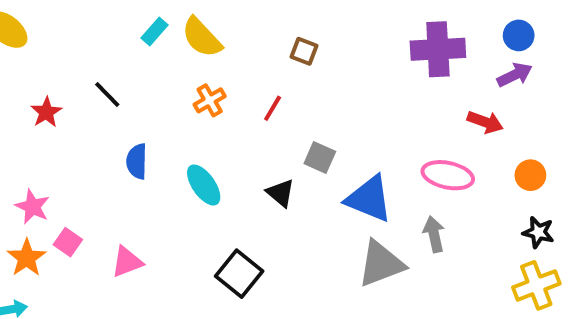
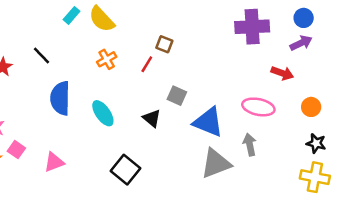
brown square: (304, 51) -> (164, 44), moved
blue semicircle: (137, 161) -> (60, 98), size x1.5
yellow cross: (536, 285) -> (315, 177), turned 32

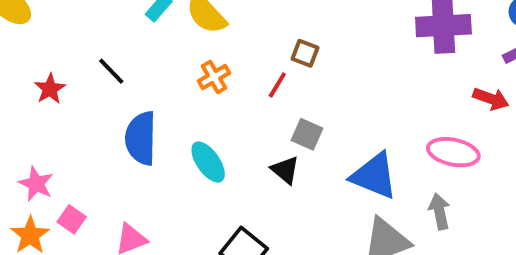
gray square: (177, 96) -> (307, 134), moved

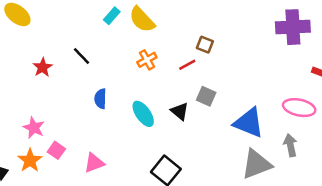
red line: (277, 85) -> (187, 65), turned 30
blue semicircle: (141, 138) -> (100, 99), size x0.6
black triangle: (285, 170) -> (180, 111), moved

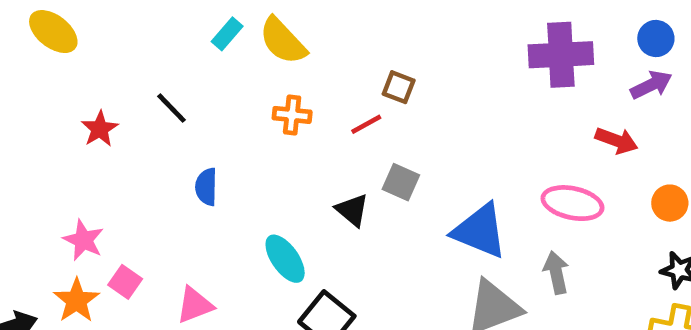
orange cross: (147, 60) -> (292, 115), turned 36
cyan ellipse: (143, 114) -> (285, 259), moved

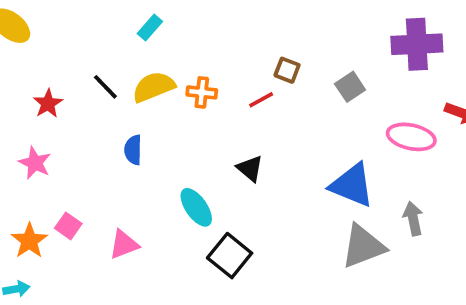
yellow semicircle: (283, 41) -> (154, 87), moved, turned 111
gray square: (401, 182) -> (350, 87), moved, turned 32
pink ellipse: (572, 203) -> (411, 137), moved
pink star: (83, 240) -> (35, 163), moved

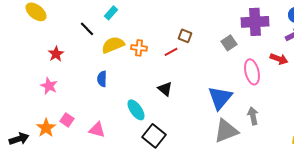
black line: (105, 87) -> (87, 29), moved
gray square: (350, 87) -> (229, 43), moved
pink ellipse: (411, 137) -> (252, 72), turned 65
blue triangle: (352, 185) -> (220, 98), turned 48
pink triangle: (124, 244) -> (97, 130), turned 36

